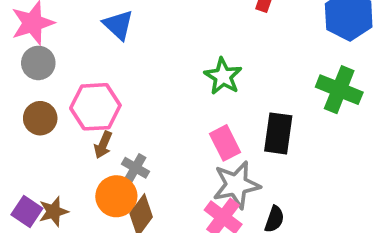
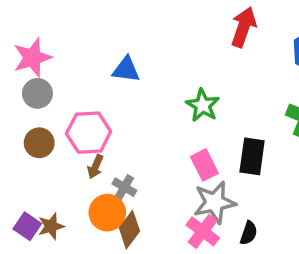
blue triangle: (118, 25) -> (126, 70), moved, turned -36

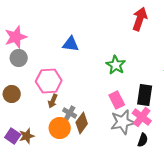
brown circle: (39, 143) -> (12, 94), moved
brown diamond: (129, 230) -> (82, 123), moved
pink cross: (203, 231) -> (142, 117), moved

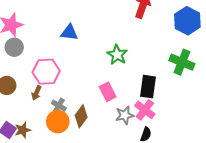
pink rectangle: (117, 100) -> (108, 92), moved
brown arrow: (53, 101) -> (37, 93), moved
gray cross: (70, 113) -> (59, 106), moved
gray star: (123, 122) -> (125, 115), size x0.7

